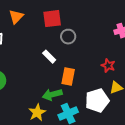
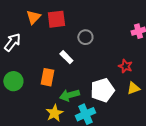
red square: (52, 19) -> (56, 19), moved
orange rectangle: (68, 77) -> (47, 77), moved
white pentagon: (97, 101) -> (102, 90), moved

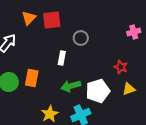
white rectangle: (66, 57) -> (62, 58), turned 56
orange rectangle: (47, 77) -> (32, 78), moved
green arrow: (69, 95) -> (71, 86), moved

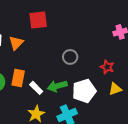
orange triangle: (29, 18) -> (16, 43), moved
gray circle: (81, 38) -> (70, 57), moved
white rectangle: (62, 58) -> (36, 88), moved, turned -56

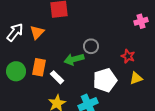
green arrow: (57, 86) -> (74, 59), moved

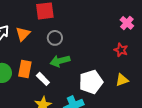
pink cross: (141, 21) -> (127, 23), turned -32
gray circle: (91, 46) -> (55, 38), moved
red star: (128, 56) -> (121, 50), moved

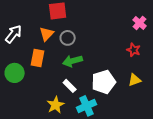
orange triangle: (23, 34) -> (47, 34), moved
orange rectangle: (25, 69) -> (38, 58), moved
white rectangle: (43, 79) -> (70, 86), moved

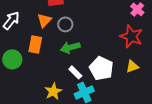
red star: (134, 50) -> (131, 36), size x1.6
white pentagon: (104, 82) -> (101, 68), turned -30
white rectangle: (70, 86) -> (75, 72), moved

